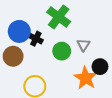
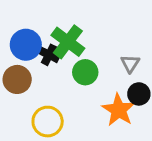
green cross: (59, 17) -> (68, 42), moved
gray triangle: (83, 45) -> (130, 64), moved

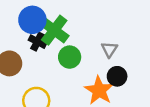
blue circle: (26, 45) -> (32, 20), moved

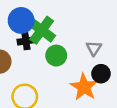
black cross: (38, 42) -> (26, 41), turned -35

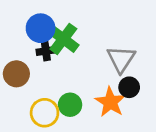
gray triangle: (94, 48) -> (121, 59), size x1.6
green circle: (56, 56) -> (70, 105), moved

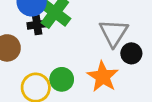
black circle: (129, 87) -> (131, 53), moved

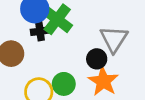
black circle: (131, 53) -> (97, 59), moved

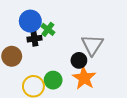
green cross: (57, 19) -> (48, 29), size x0.6

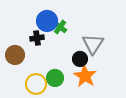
blue circle: (30, 21) -> (47, 21), moved
green cross: (48, 29) -> (60, 27), moved

